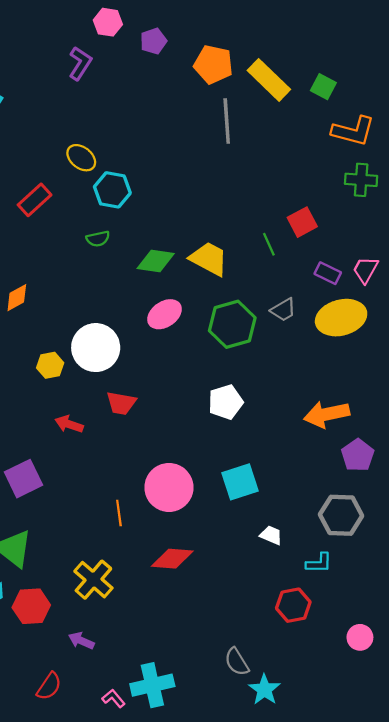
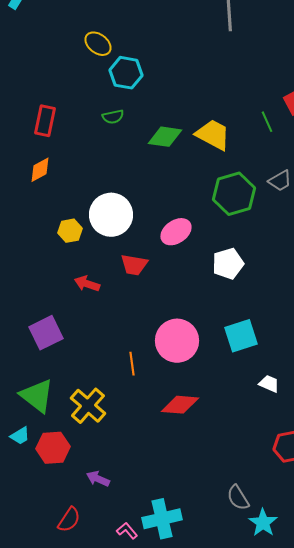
red rectangle: (35, 200) -> (45, 121), moved, turned -36
pink ellipse: (165, 314) -> (176, 232), moved
yellow cross: (93, 580) -> (88, 406), moved

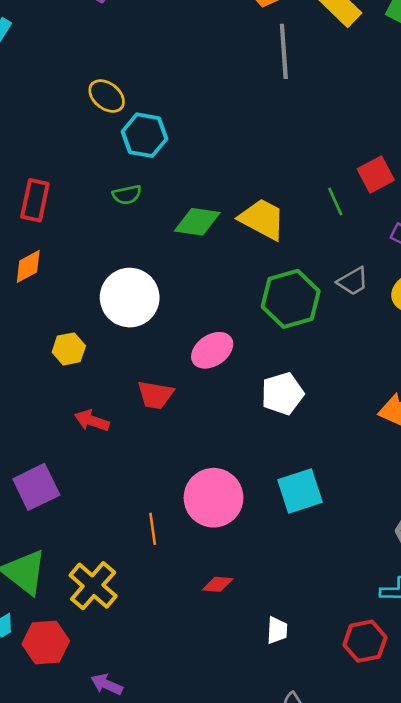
white circle: (111, 215) -> (130, 298), moved
white trapezoid: (269, 384) -> (277, 630), moved, turned 70
red diamond: (180, 405) -> (218, 584), size x0.6

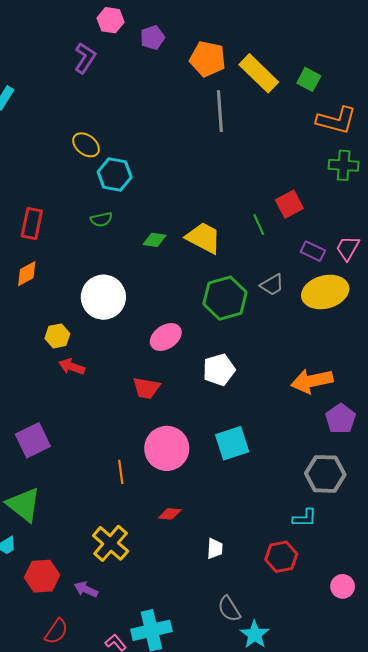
green diamond: (197, 222) -> (154, 240), size x0.7
red trapezoid: (155, 395) -> (146, 388), moved
red arrow: (92, 421) -> (72, 367), moved
yellow cross: (93, 586) -> (111, 543), moved
red hexagon: (46, 642) -> (42, 576), moved

